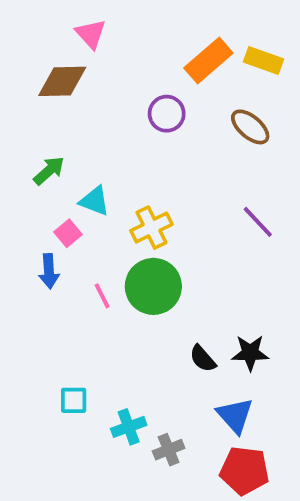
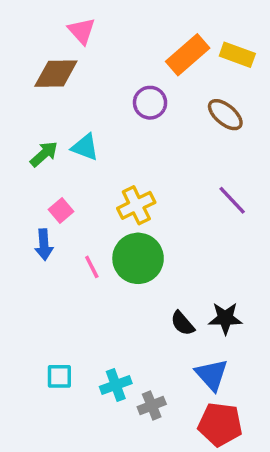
cyan triangle: (95, 201) -> (85, 147), moved
cyan square: (74, 400) -> (59, 376), moved

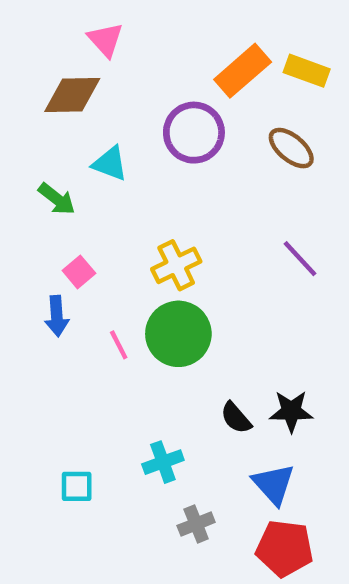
purple circle: (150, 103) -> (194, 133), size x1.4
cyan triangle: (85, 147) -> (110, 164), moved
green arrow: (44, 154) -> (57, 199), turned 80
cyan cross: (116, 385) -> (163, 462), moved

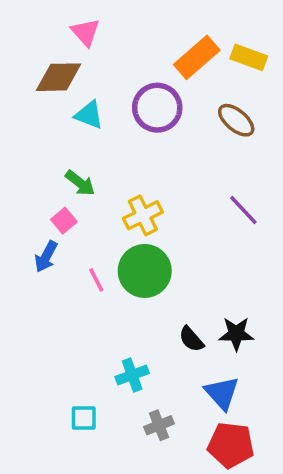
cyan triangle: (110, 164) -> (89, 115), moved
green arrow: (57, 199) -> (80, 183), moved
blue arrow: (57, 316) -> (46, 257), turned 32
cyan square: (77, 486) -> (84, 418), moved

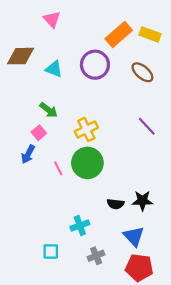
brown diamond: (59, 77) -> (20, 56), moved
black semicircle: (191, 339) -> (115, 204), turned -42

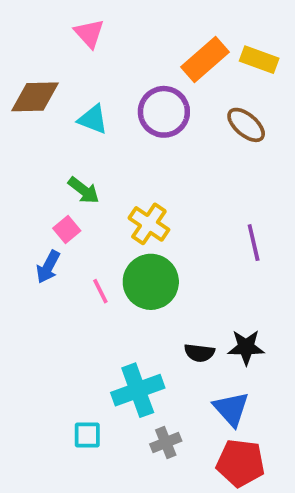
purple line: (147, 126) -> (254, 243), moved, turned 30
yellow cross: (86, 129) -> (149, 224), turned -30
cyan cross: (80, 226) -> (138, 390), size x1.5

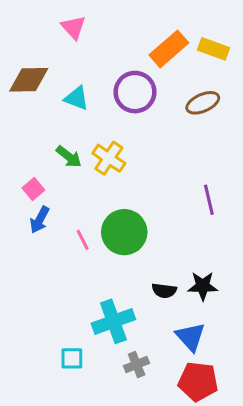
brown ellipse: (246, 125) -> (203, 103), turned -64
yellow cross: (149, 224) -> (109, 158), moved
pink square: (67, 230) -> (33, 189), moved

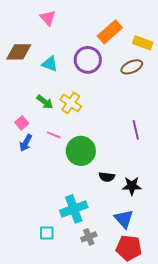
yellow rectangle: (214, 49) -> (143, 43), moved
pink line: (83, 240) -> (54, 135), moved, turned -40
black semicircle: (164, 291) -> (107, 177), moved

